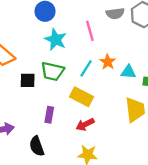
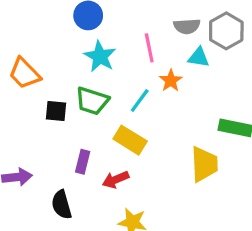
orange star: (108, 62) -> (171, 81), moved
cyan triangle: (128, 72) -> (199, 57), moved
red arrow: (85, 125) -> (116, 180), moved

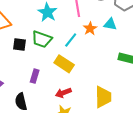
cyan triangle: (199, 57) -> (110, 24), moved
yellow trapezoid: (204, 164) -> (103, 97), moved
red arrow: (116, 180) -> (63, 93), moved

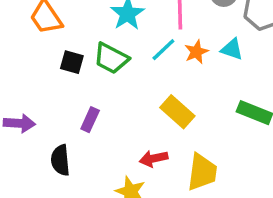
cyan line: (71, 40) -> (163, 50), moved
yellow rectangle: (64, 64) -> (177, 112), moved
red arrow: (63, 93) -> (154, 159), moved

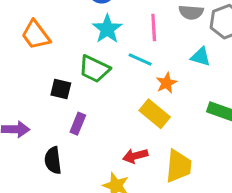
cyan line: (163, 50) -> (140, 59), turned 70
orange star: (196, 52) -> (166, 83), moved
black square: (72, 62) -> (61, 89), moved

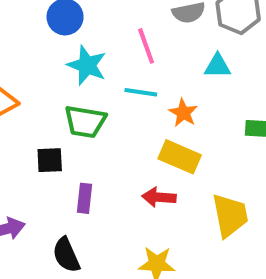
red arrow: (135, 156) -> (159, 197), moved, turned 35

